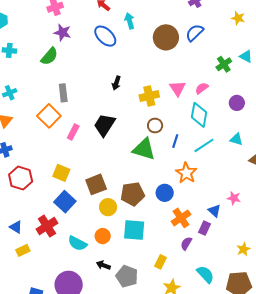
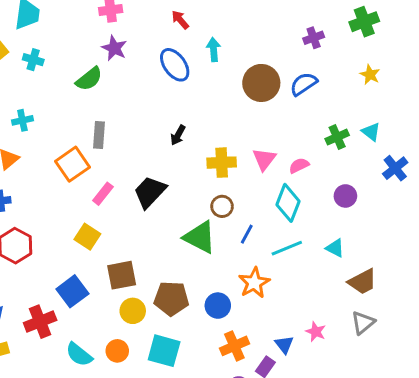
yellow square: (61, 173) -> (87, 237), moved

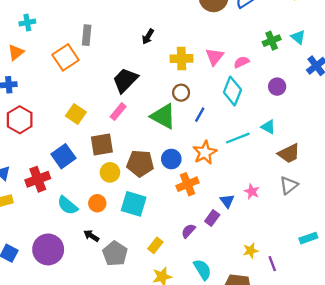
pink rectangle: (103, 194) -> (118, 112), moved
cyan line: (287, 248) -> (238, 138), moved
blue circle: (218, 306) -> (171, 159), moved
orange cross: (234, 346) -> (188, 184), moved

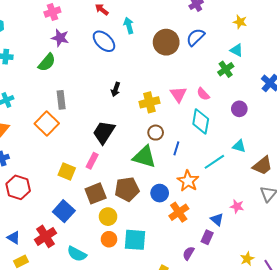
cyan triangle: (298, 37) -> (237, 50), moved
pink semicircle: (241, 62) -> (203, 94), turned -96
pink rectangle: (118, 112) -> (92, 161), moved
brown pentagon: (140, 163) -> (127, 189), moved
orange circle: (97, 203) -> (109, 239), moved

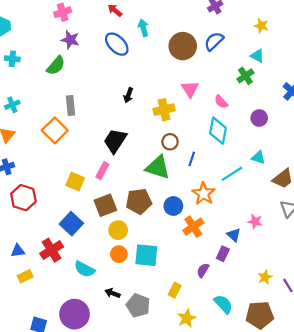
pink triangle: (178, 94) -> (190, 89), moved
blue triangle: (14, 238) -> (18, 251), turned -40

